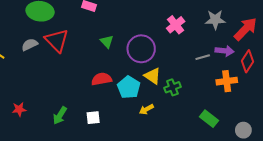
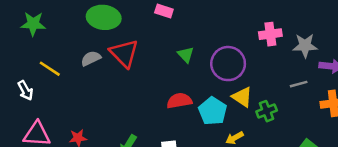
gray star: (215, 20) -> (305, 46), moved
pink cross: (176, 25) -> (270, 34), turned 30
gray line: (203, 57) -> (299, 84), moved

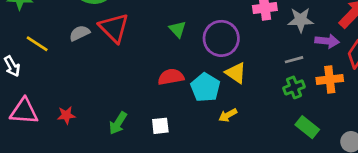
green cross: (267, 111) -> (294, 87), moved

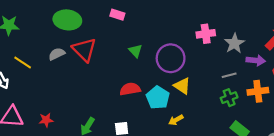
gray star: (301, 20) -> (234, 43), turned -30

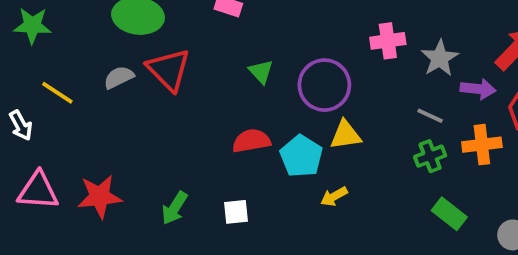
gray line: (229, 75) -> (430, 116), turned 40
yellow triangle: (182, 86) -> (346, 135), turned -42
red star: (46, 120) -> (100, 197), size x1.6

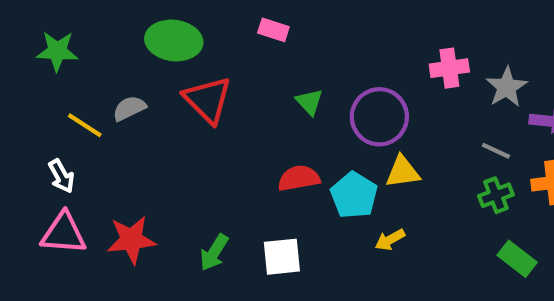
gray semicircle: (119, 77) -> (129, 108), moved
white arrow: (21, 125) -> (61, 176), moved
white square: (236, 212) -> (282, 257), size x1.4

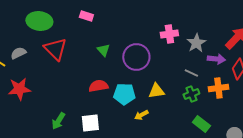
yellow triangle: (403, 172) -> (156, 91), moved
cyan pentagon: (354, 195) -> (124, 94), turned -30
red star: (131, 240) -> (19, 89), moved

